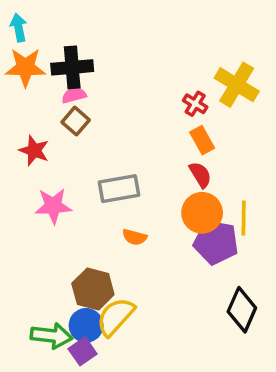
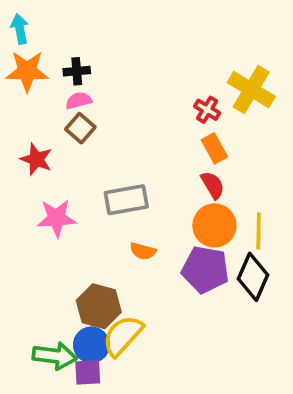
black cross: (72, 67) -> (77, 71), size x0.6
purple pentagon: (216, 242) -> (205, 270), moved
black diamond: (242, 310) -> (253, 277), moved
purple square: (83, 351) -> (88, 372), turned 32

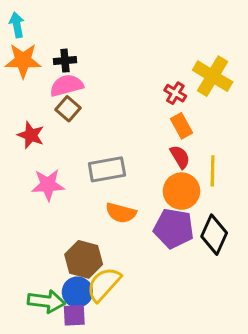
pink semicircle: (79, 101) -> (67, 85), size x1.5
yellow line: (259, 231) -> (213, 171), moved
orange semicircle: (143, 251) -> (121, 213), size x1.4

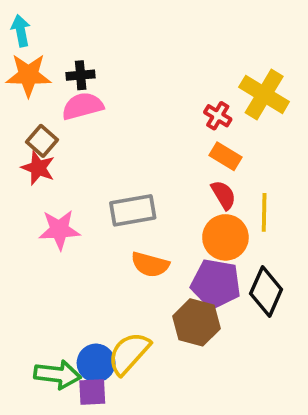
brown square: (68, 109) -> (42, 141), moved
orange rectangle: (181, 126) -> (225, 156), turned -30
brown hexagon: (84, 259) -> (196, 322), moved

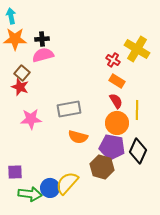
purple square: (92, 392) -> (15, 172), moved

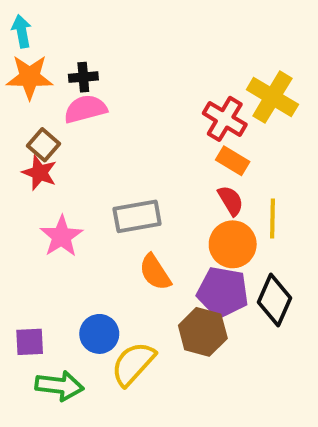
red cross: (113, 60) -> (225, 119), size x1.5
pink star: (31, 119) -> (61, 236), turned -30
orange semicircle: (78, 137) -> (155, 272), turned 42
blue circle: (50, 188) -> (99, 334), moved

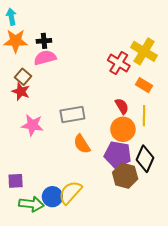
orange rectangle: (233, 161) -> (144, 85), moved
pink star: (61, 236) -> (32, 125), turned -30
brown hexagon: (203, 332) -> (125, 176), moved
blue circle: (99, 334) -> (52, 197), moved

